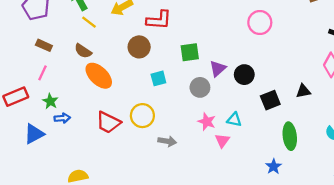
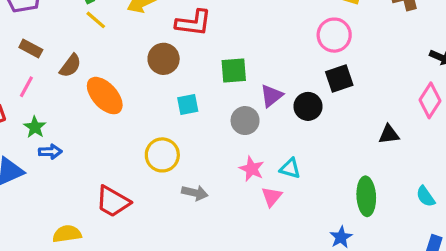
brown semicircle: (83, 51) -> (70, 66), moved, turned -90
black square: (270, 100) -> (339, 78), moved
red trapezoid: (108, 122) -> (113, 202), moved

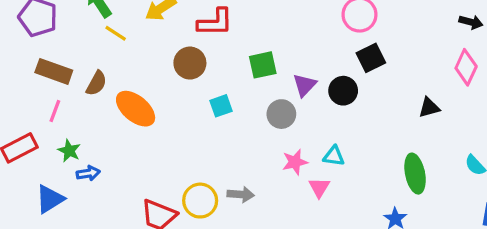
brown rectangle: (31, 48) -> (54, 71), size x1.5
yellow circle: (162, 155) -> (200, 201), moved
pink star: (252, 169) -> (295, 162), turned -30

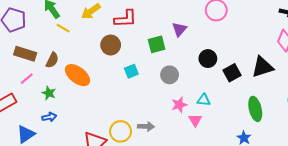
black square: (371, 58) -> (232, 73), moved
purple triangle: (305, 85) -> (179, 29), moved
black triangle: (429, 108) -> (263, 67), size x1.6
pink line: (55, 111) -> (27, 79), turned 32
green star: (69, 151) -> (49, 93), moved

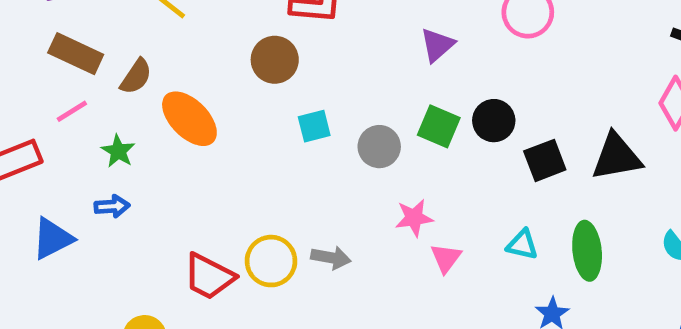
green square: (157, 44) -> (439, 126), moved, turned 30
gray circle: (170, 75) -> (379, 147), moved
cyan triangle: (204, 100) -> (522, 245), moved

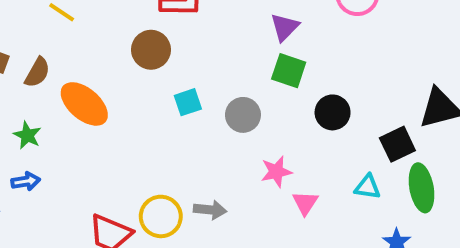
black circle: (494, 121) -> (333, 112), moved
green square: (439, 126) -> (289, 71), moved
black square: (545, 160) -> (397, 144), moved

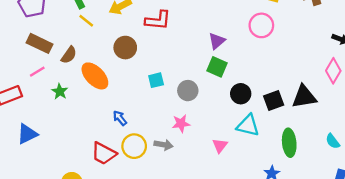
brown circle: (151, 50) -> (125, 48), moved
black square: (397, 144) -> (274, 101), moved
pink star: (276, 172) -> (181, 123), moved
blue arrow: (26, 181) -> (120, 118), moved, turned -126
cyan triangle: (368, 187) -> (248, 125), moved, size x1.5

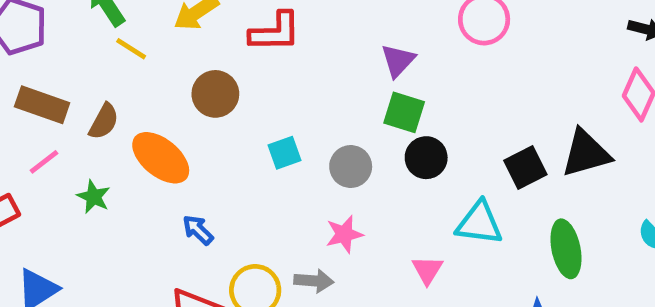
black circle: (241, 94) -> (426, 158), moved
blue arrow: (120, 118) -> (198, 230), moved

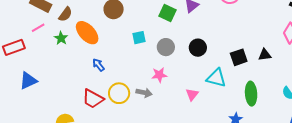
green square: (404, 112) -> (167, 13), moved
black triangle: (586, 153) -> (265, 55), size x0.6
green star: (94, 197) -> (61, 38), moved

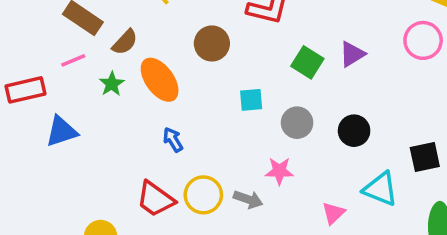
blue triangle: (28, 81) -> (61, 131), moved

